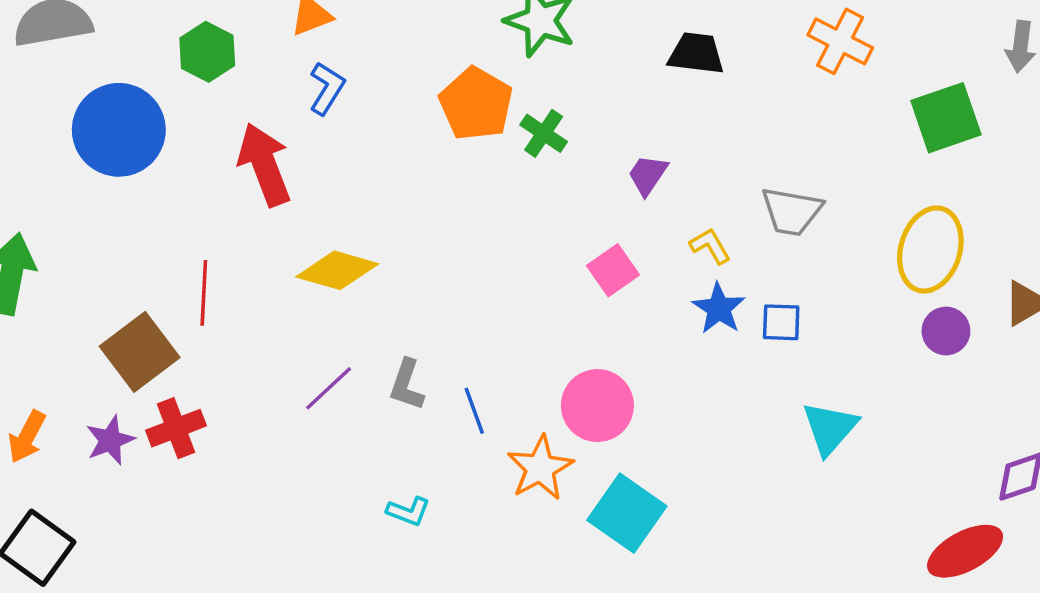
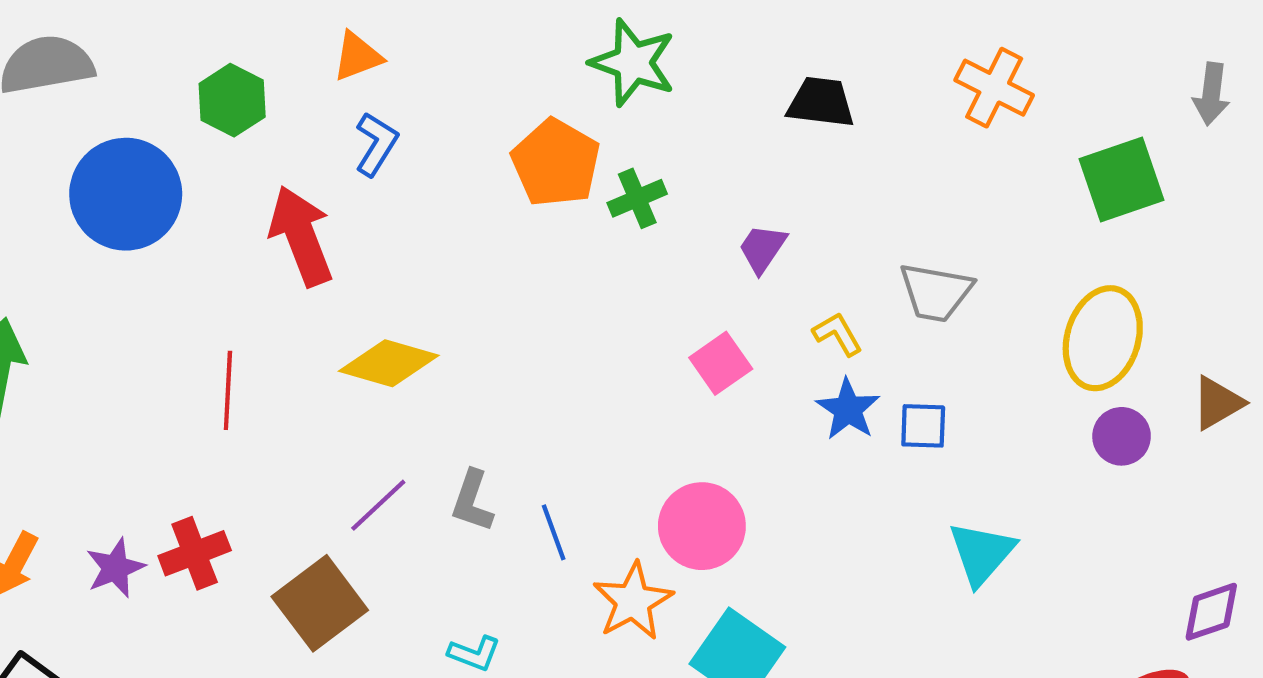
green cross: (544, 133) -> (637, 198), turned 33
brown square: (140, 352) -> (320, 603), moved

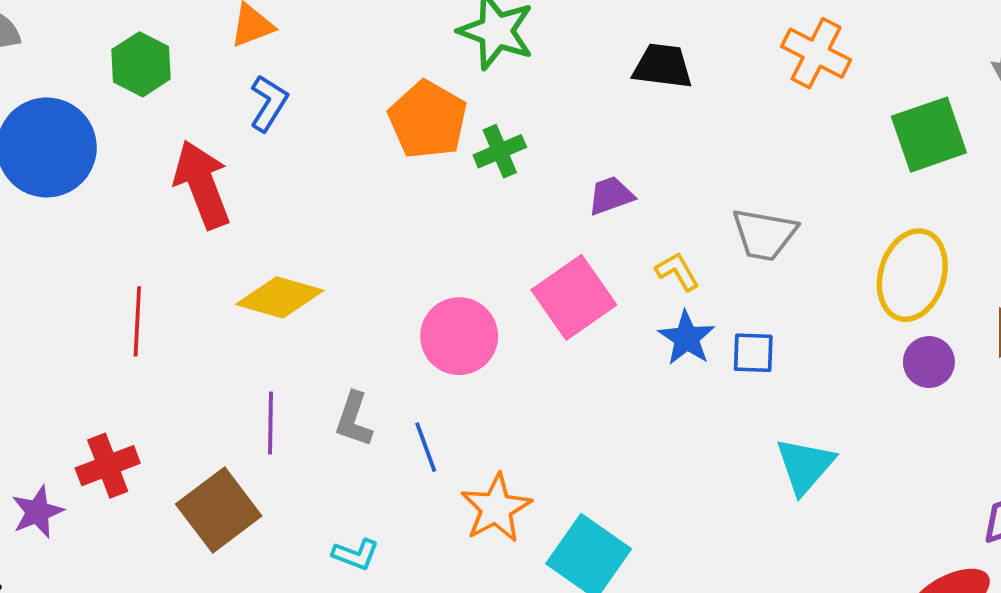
purple trapezoid: (762, 248) -> (611, 196), turned 36
pink square: (721, 363) -> (574, 297), size x1.5
purple line: (378, 505) -> (270, 423), turned -46
pink circle: (702, 526) -> (459, 336), moved
purple star: (115, 568) -> (37, 512), moved

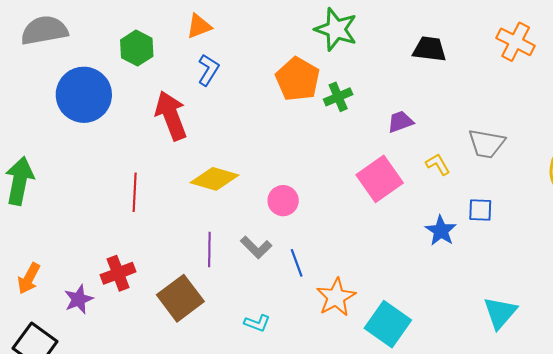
pink circle: (459, 336) -> (283, 201), moved, size x0.7
blue star: (687, 338) -> (441, 231), moved
gray L-shape: (354, 419) -> (256, 247), turned -64
cyan triangle: (805, 466) -> (500, 313), moved

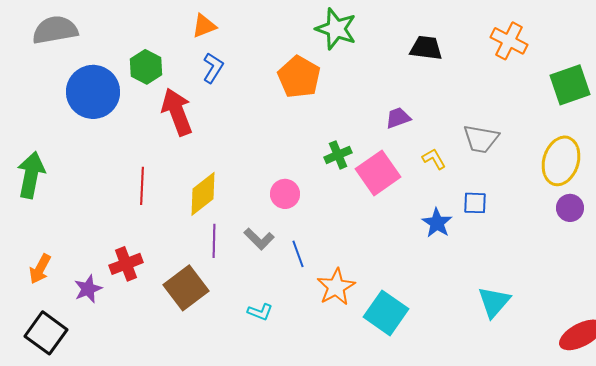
green hexagon: (137, 48) -> (146, 67), moved
green cross: (338, 97) -> (338, 155), moved
yellow diamond: (215, 179) -> (203, 194), moved, turned -54

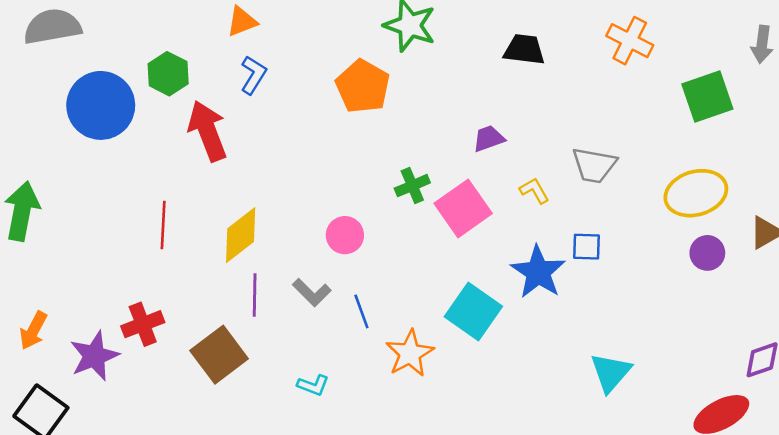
yellow ellipse: (561, 161) -> (696, 193), turned 57
blue star: (437, 223) -> (538, 272), size x1.4
purple star: (88, 289) -> (94, 356), size x1.4
cyan square: (386, 313) -> (473, 311), moved

